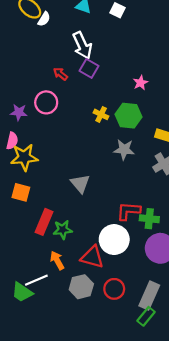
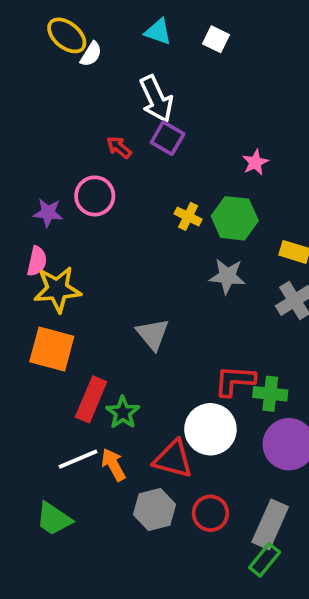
orange square: (21, 192) -> (52, 349), size x1.4
green star: (63, 230) -> (123, 412), turned -30
white line: (36, 280) -> (78, 459), moved

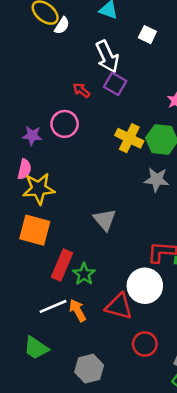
white square: (216, 39) -> (147, 35), moved
yellow cross: (188, 216) -> (129, 138), size x1.5
gray hexagon: (154, 509) -> (89, 369), moved

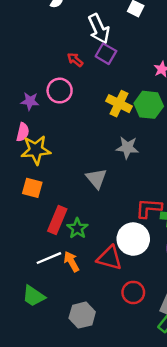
gray star: (156, 180) -> (127, 148), moved
orange square: (35, 230) -> (32, 188), size x0.7

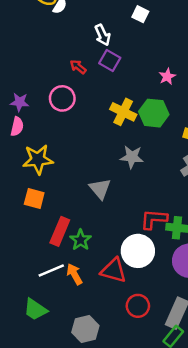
white arrow: (99, 29) -> (102, 35), size x0.7
purple star: (30, 101) -> (20, 102), moved
pink semicircle: (23, 132) -> (17, 126), moved

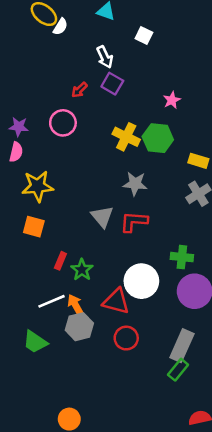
red arrow: (78, 67) -> (79, 90), turned -84
red L-shape: (154, 219) -> (134, 222), moved
red rectangle: (60, 231) -> (60, 261), size x0.6
red circle: (138, 306) -> (126, 338), moved
gray hexagon: (85, 329) -> (79, 327), moved

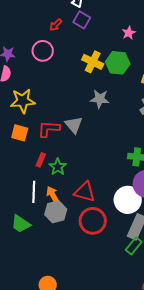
red L-shape: (134, 222) -> (49, 129), moved
white circle: (141, 281) -> (128, 200), moved
white line: (52, 301) -> (34, 192), turned -65
red circle: (126, 338) -> (93, 221), size x1.4

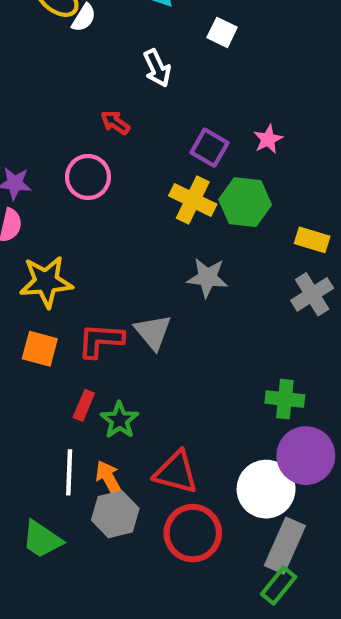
purple square: (82, 20) -> (209, 148), moved
red arrow: (56, 25) -> (115, 123), turned 80

